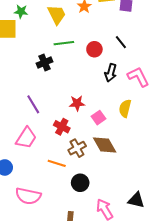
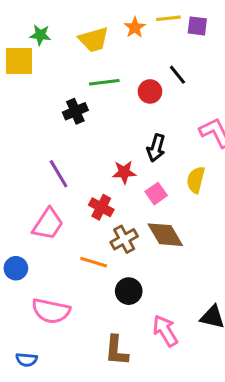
yellow trapezoid: (57, 15) -> (94, 40), turned 100
black line: (121, 42) -> (177, 75), moved
black arrow: (111, 73) -> (156, 148), moved

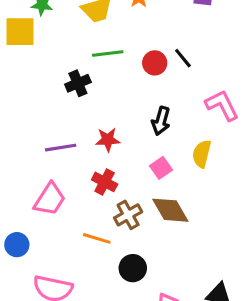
black line: (177, 75) -> (183, 58), moved
red star: (124, 172) -> (108, 140), moved
purple line: (59, 174) -> (61, 148), turned -68

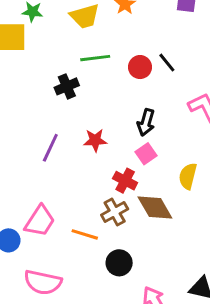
purple line: (61, 148) -> (50, 148), turned -56
yellow semicircle: (202, 154) -> (188, 176), moved
pink square: (161, 168) -> (146, 154), moved
red cross: (105, 182) -> (125, 181), moved
pink trapezoid: (50, 199) -> (40, 221), moved

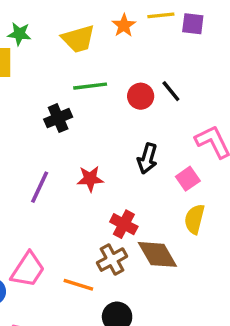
pink square: (146, 154) -> (188, 179), moved

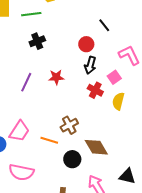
green line: (90, 86) -> (31, 14), moved
red circle: (141, 96) -> (86, 44), moved
red cross: (124, 224) -> (95, 90), moved
brown diamond: (157, 254) -> (96, 147), moved

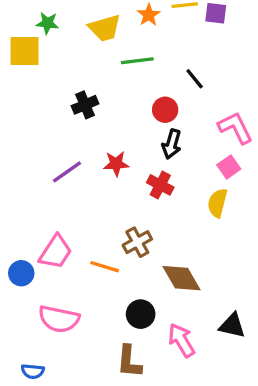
green line: (31, 14) -> (137, 61), moved
pink square: (114, 77) -> (229, 167), moved
purple line: (26, 82) -> (67, 172), turned 30
red cross: (95, 90) -> (160, 185), moved
black circle: (72, 159) -> (141, 314), moved

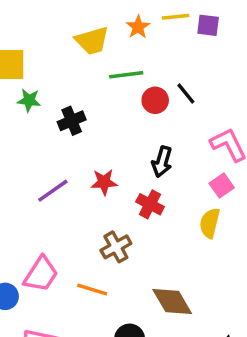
green star: (47, 23) -> (29, 100), moved
red circle: (165, 110) -> (155, 100), moved
brown cross: (137, 242) -> (116, 247), moved

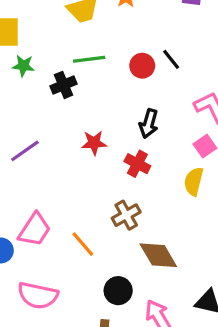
green line: (126, 75) -> (89, 59), moved
purple line: (53, 191) -> (25, 151), moved
brown cross: (116, 247) -> (126, 215), moved
orange line: (92, 290) -> (83, 244), turned 32

